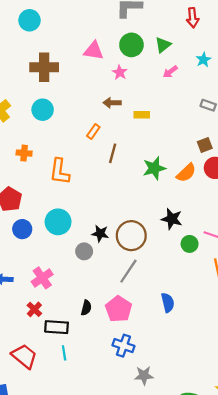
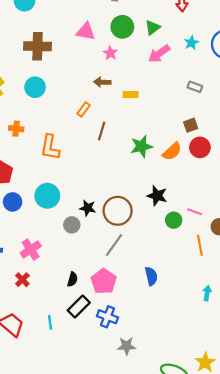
pink arrow: (170, 72) -> (159, 54), size x1.5
black rectangle: (57, 327) -> (79, 306), moved, turned -50

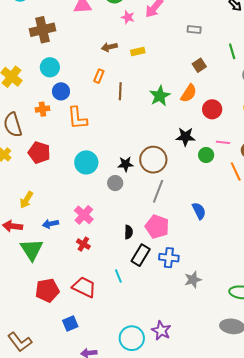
pink star: (110, 53) -> (128, 17), moved
red circle: (200, 147) -> (212, 109), moved
blue circle: (13, 202) -> (61, 91), moved

